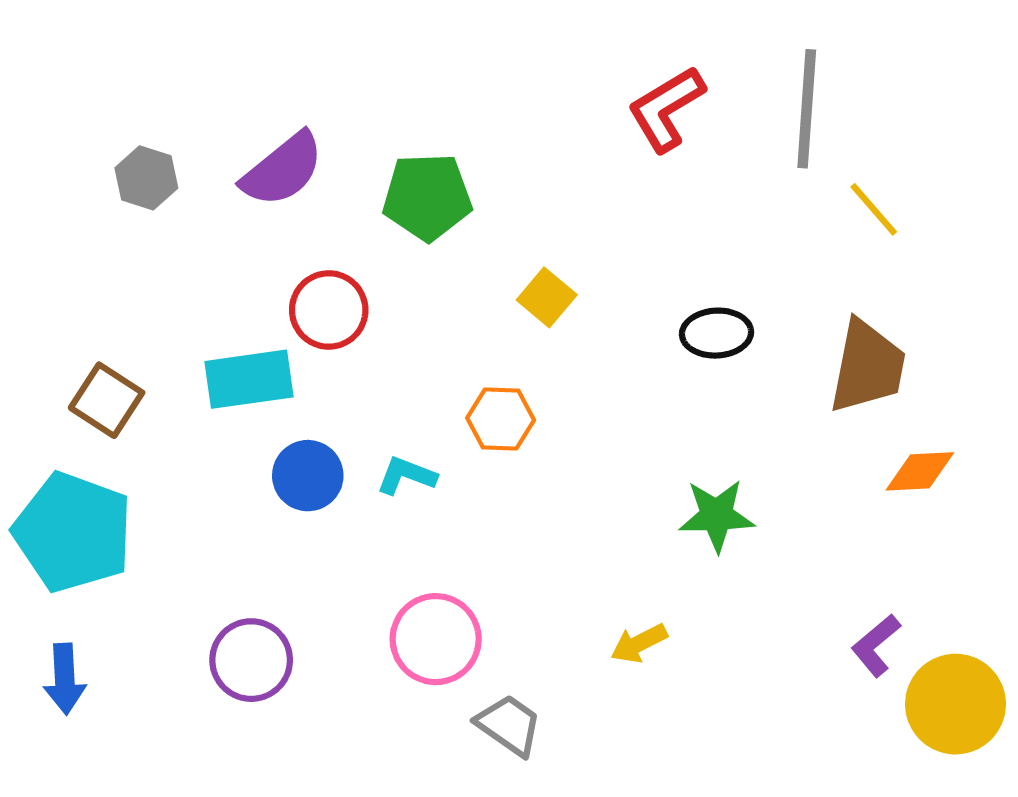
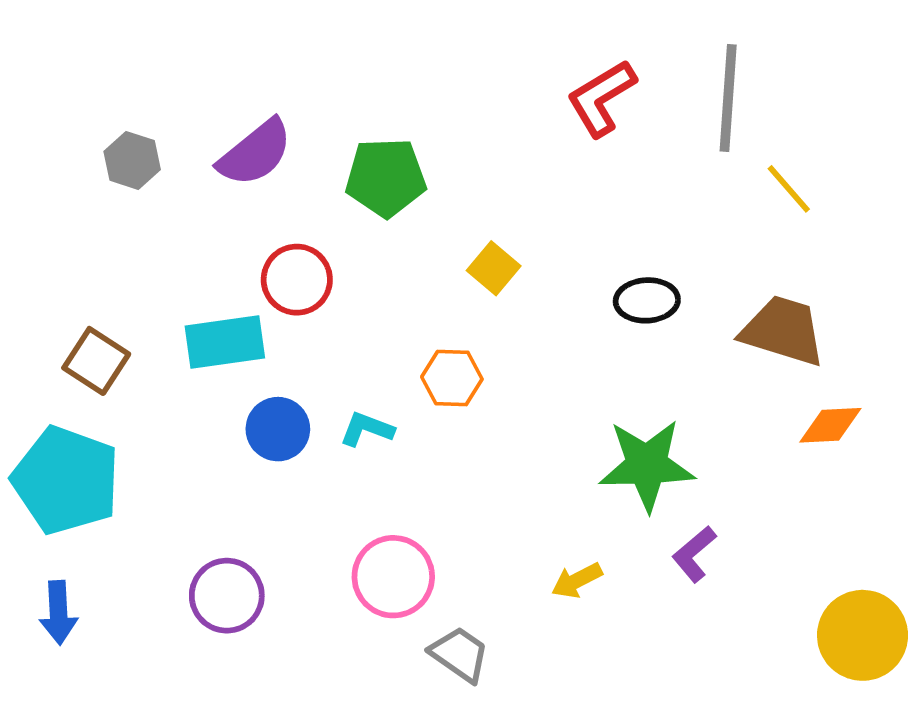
brown trapezoid: (867, 367) -> (783, 331), turned -84
green star: (717, 515) -> (647, 465), size x1.4
purple L-shape: (876, 645) -> (694, 554), moved

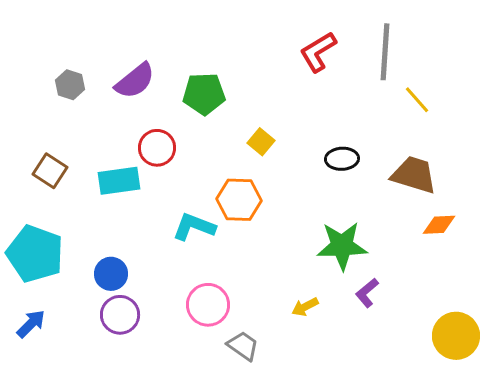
brown square: (96, 361) -> (50, 171), moved
orange hexagon: (452, 378) -> (239, 200), size x1.4
blue circle: (278, 429) -> (111, 274), moved
cyan L-shape: (367, 429) -> (194, 227), size x1.5
blue arrow: (58, 613) -> (31, 324), turned -132

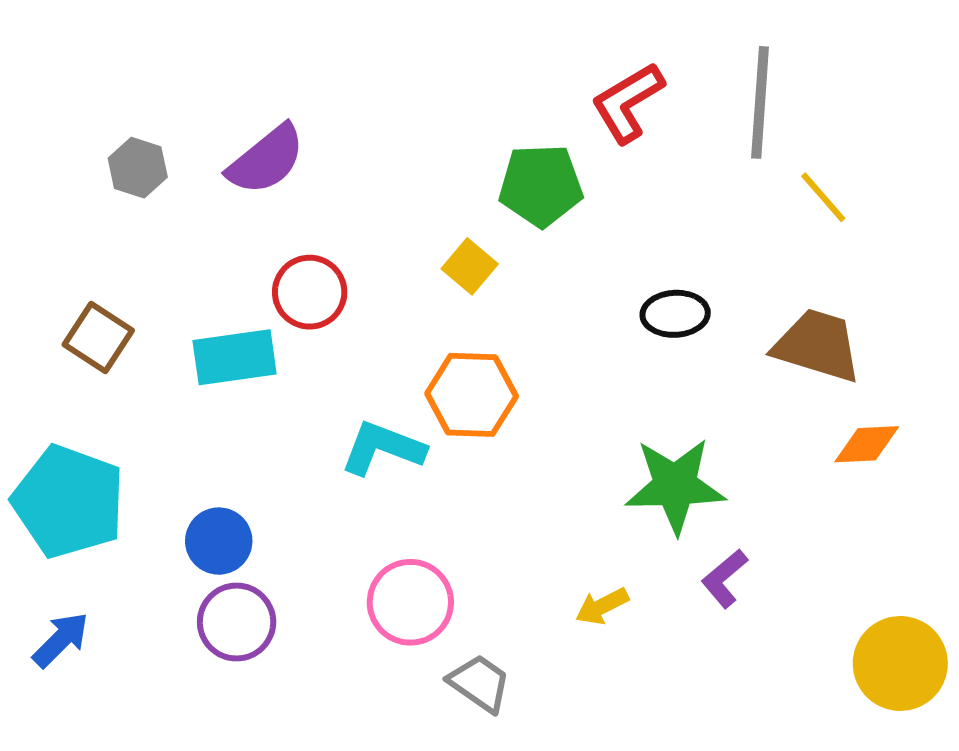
green pentagon: (204, 94) -> (541, 185), moved
yellow square: (261, 142) -> (470, 266), moved

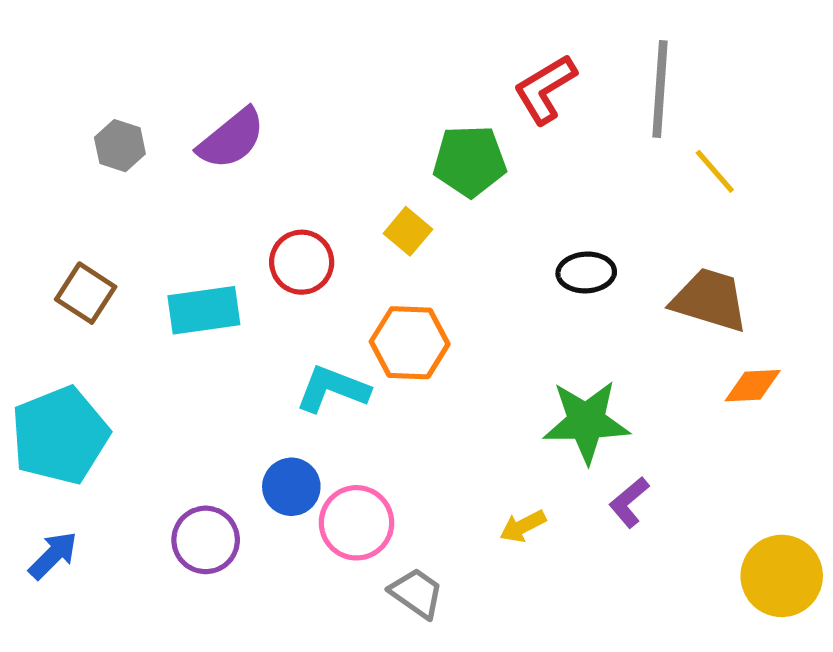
red circle: (310, 292) -> (302, 262), moved
cyan pentagon: (69, 501) -> (60, 435), turned 30
blue circle: (219, 541) -> (291, 487), moved

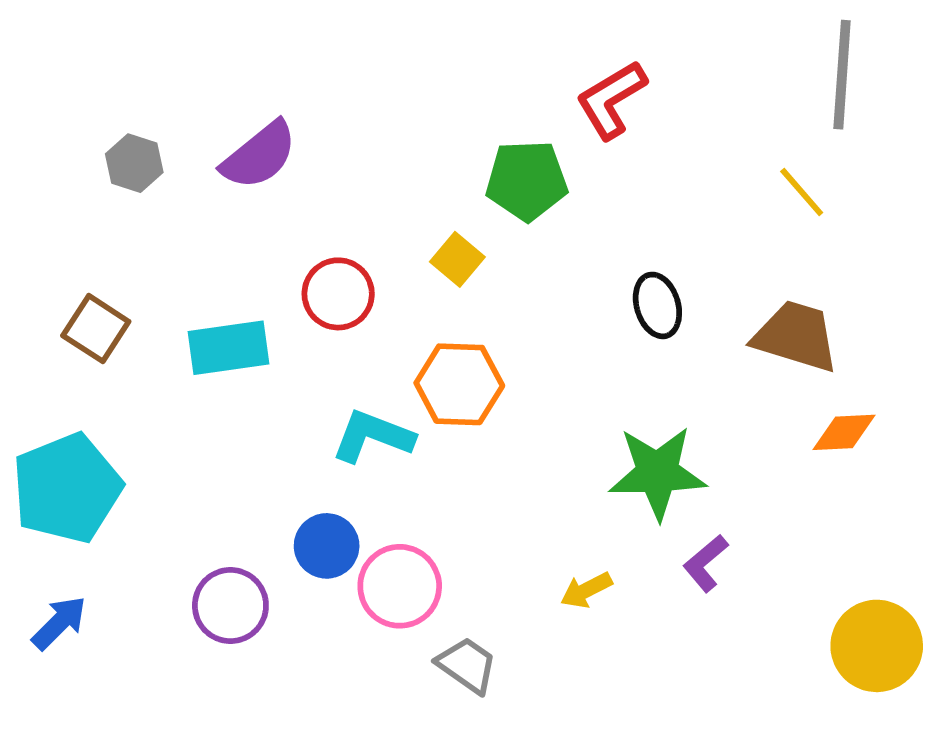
gray line: (660, 89) -> (842, 75), moved
black ellipse: (586, 272) -> (657, 305), turned 76

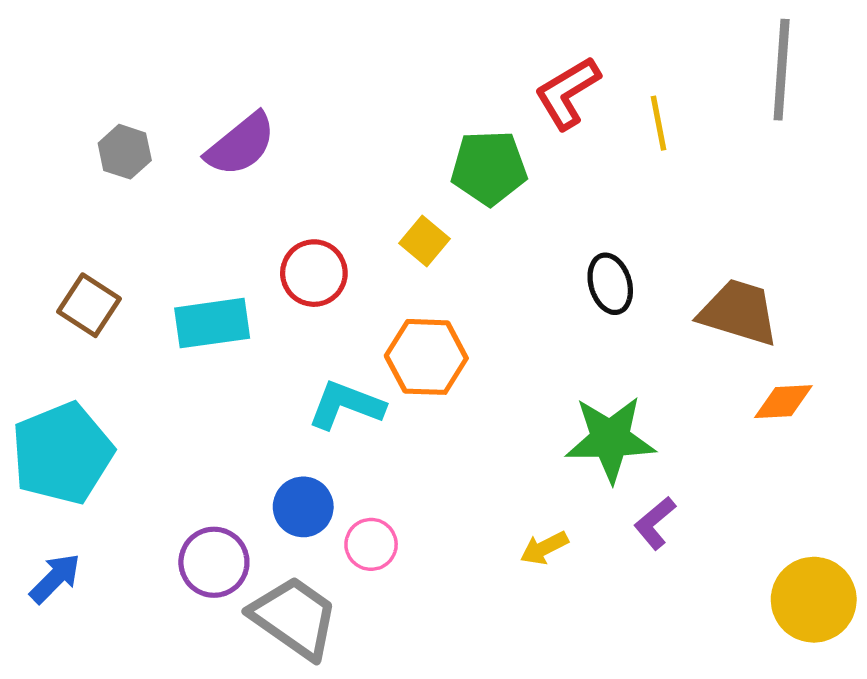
yellow line: (802, 192) -> (658, 123), moved, turned 30
pink circle: (400, 586) -> (371, 544), size x0.7
gray trapezoid: (467, 665) -> (294, 618), moved, size x1.6

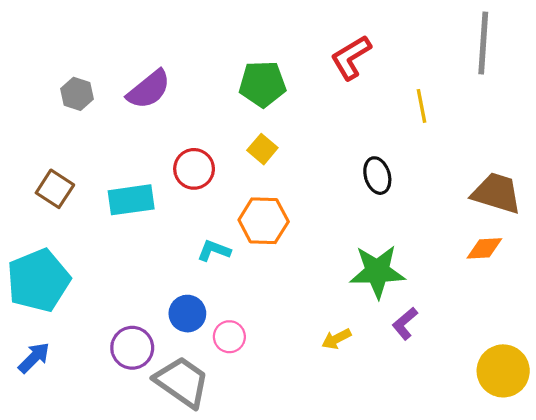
yellow line: (658, 123) -> (421, 106), moved
green pentagon: (489, 168) -> (262, 84), moved
brown trapezoid: (739, 312) -> (497, 193), moved
cyan L-shape: (346, 405) -> (214, 251), size x0.7

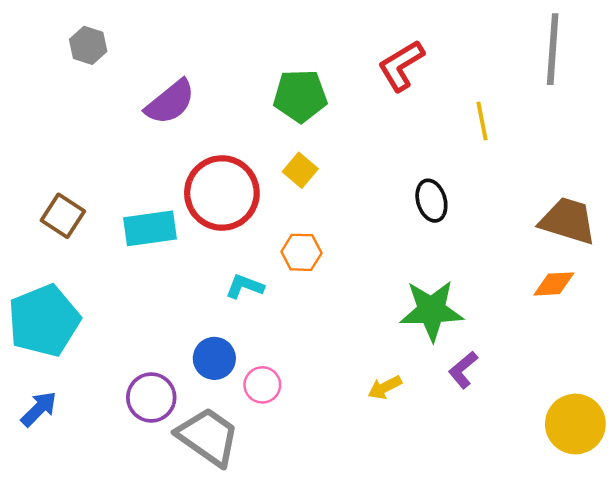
gray hexagon: (77, 94) -> (88, 45), moved
red circle: (194, 169) -> (222, 193), size x1.6
orange hexagon: (264, 221) -> (301, 252), size x0.7

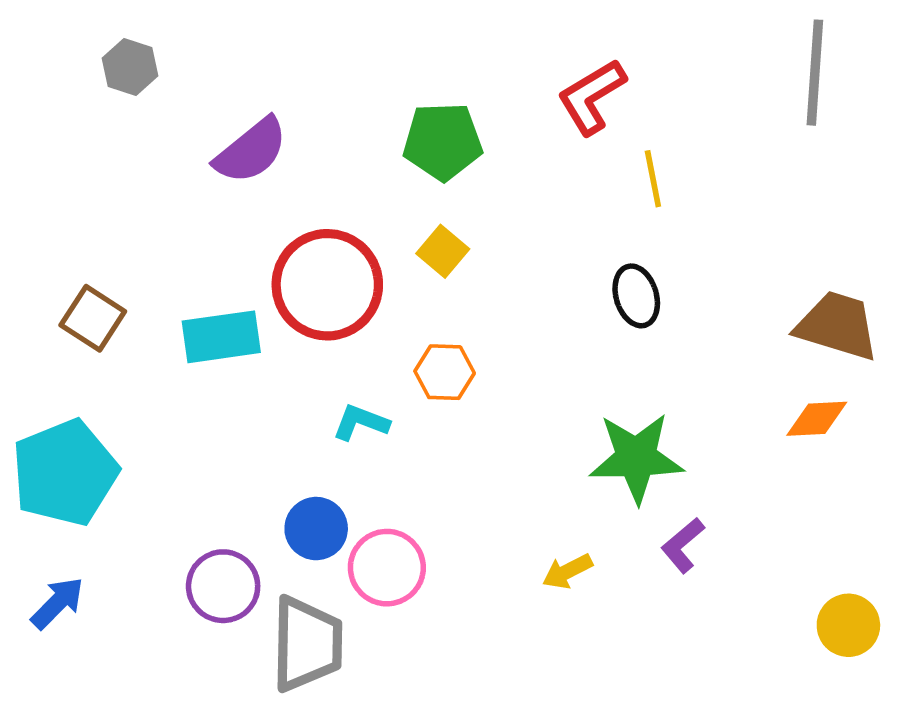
yellow line: (482, 121) -> (653, 179), moved
pink circle: (262, 385) -> (387, 568), size x1.4
yellow circle: (575, 424) -> (848, 625), size x0.7
gray trapezoid: (208, 437) -> (307, 644), turned 56

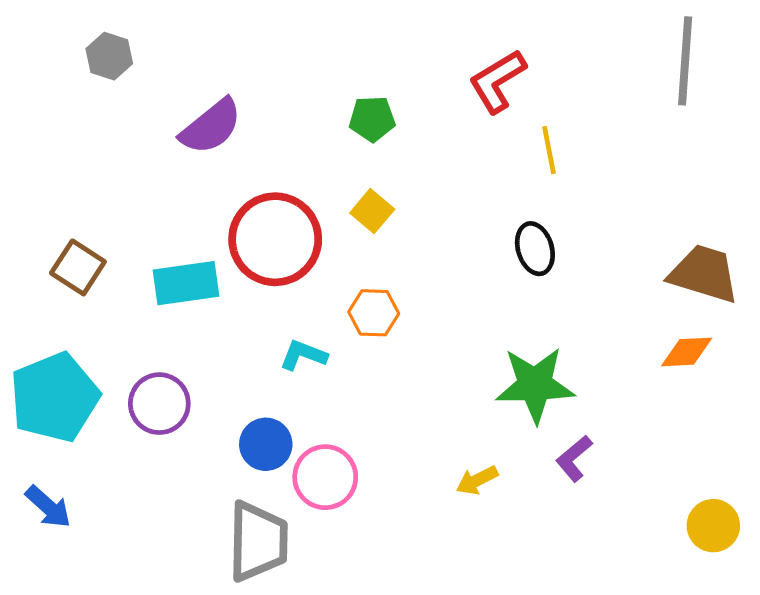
green pentagon: (443, 141) -> (372, 119), size x0.7
purple circle: (223, 586) -> (159, 404), moved
blue arrow: (57, 603) -> (48, 507), turned 87

